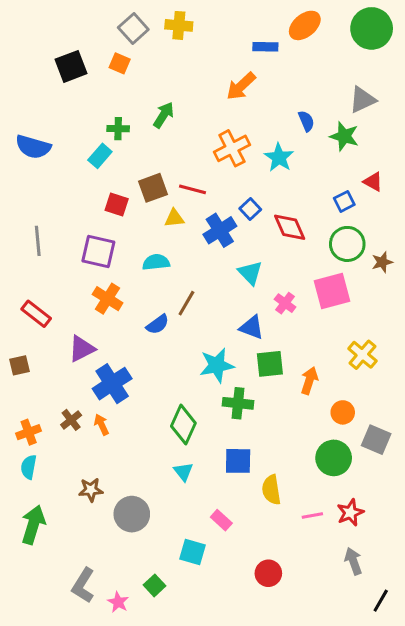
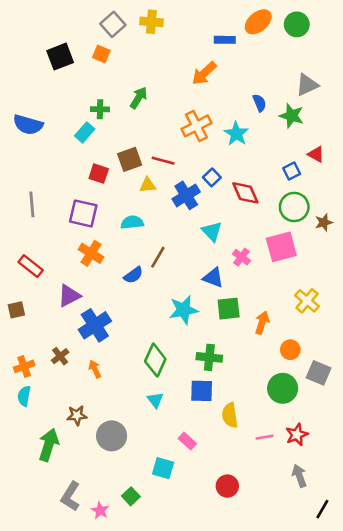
green circle: (372, 28) -> (297, 24), moved, size x0.7
green cross: (238, 403) -> (209, 357), moved
orange arrow: (101, 425) -> (95, 369), moved
green arrow: (33, 525) -> (49, 445), moved

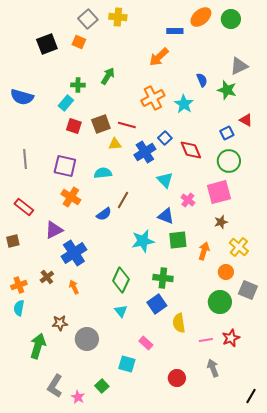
red square: (99, 174) -> (74, 126), moved
brown star: (324, 222) -> (221, 222), moved
yellow cross: (307, 301) -> (239, 247), moved
blue square: (202, 391) -> (157, 304), turned -36
gray arrow: (299, 476) -> (213, 368), moved

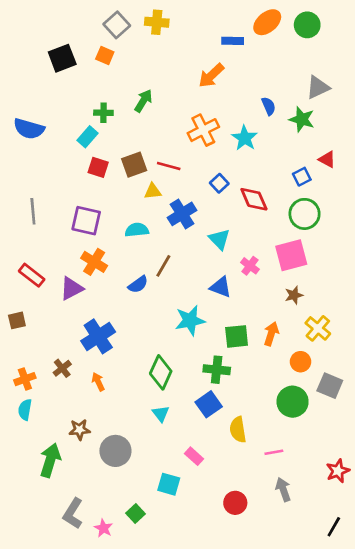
blue cross: (145, 152) -> (182, 214), moved
purple triangle: (54, 230) -> (72, 288), moved
green square: (178, 240) -> (237, 336), moved
red star: (231, 338) -> (338, 471), moved

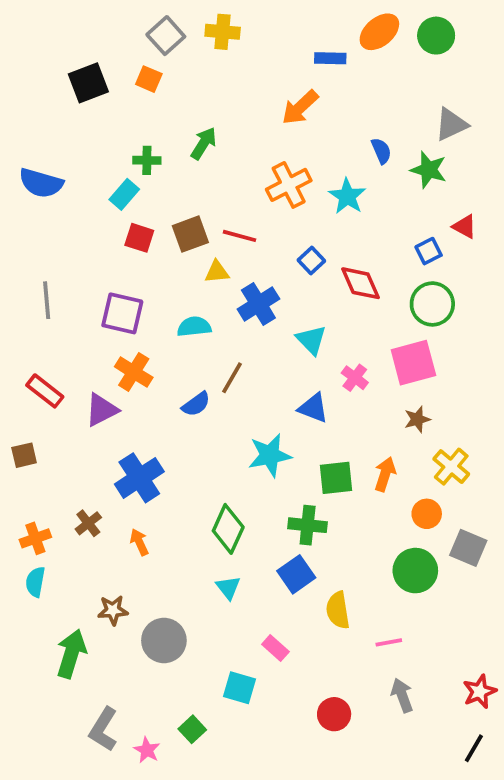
red star: (338, 471) -> (480, 692), moved

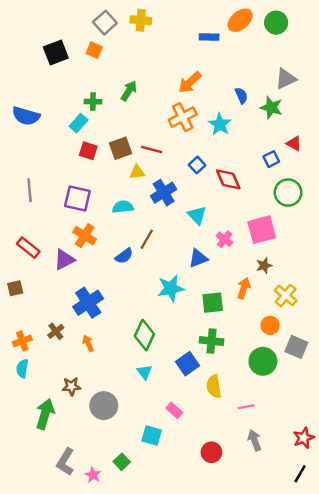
orange arrow: (300, 107) -> (190, 82), moved
green circle: (432, 304) -> (288, 193), moved
blue triangle: (313, 408) -> (198, 258), turned -42
orange arrow: (385, 474) -> (244, 288), moved
green cross: (308, 525) -> (211, 341), moved

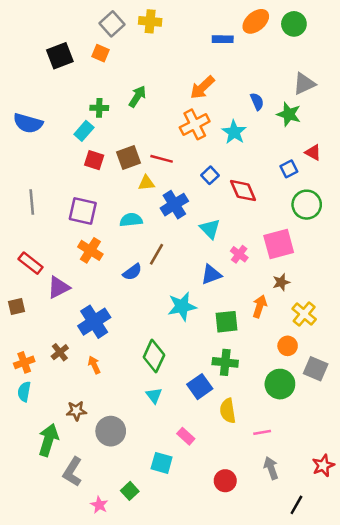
purple triangle: (64, 260) -> (59, 287), moved
gray L-shape: (65, 462) -> (73, 472), moved
black line: (300, 474) -> (296, 505), moved

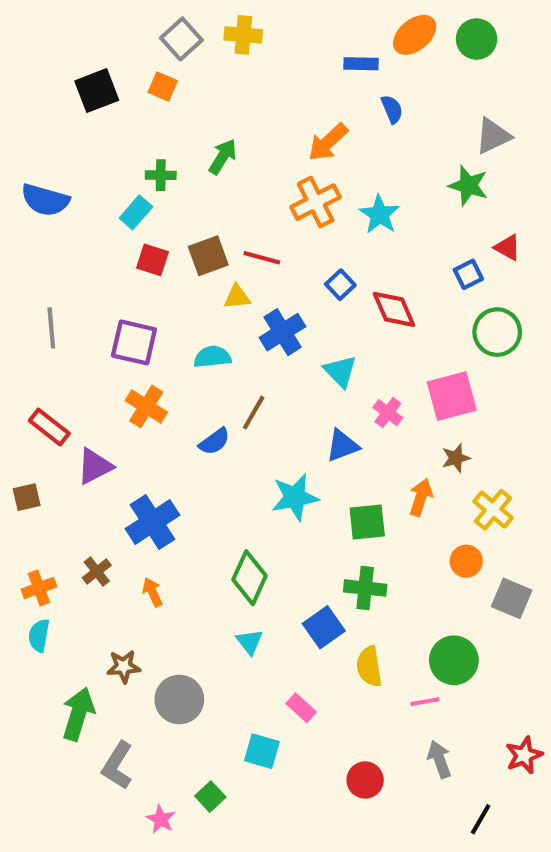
blue semicircle: (257, 102) -> (392, 109), moved
green circle: (280, 384) -> (454, 660), moved

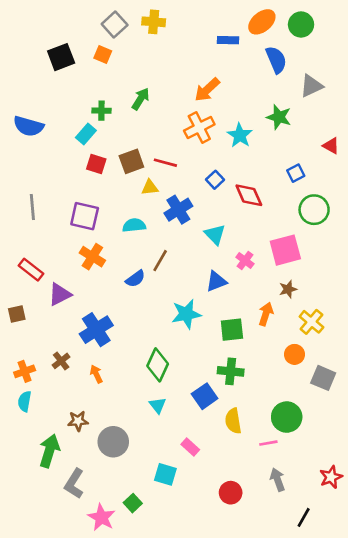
blue semicircle: (392, 109) -> (276, 60), moved, size x1.5
green star: (468, 186) -> (279, 117), moved
red triangle: (508, 247) -> (331, 146), moved
pink star: (161, 819) -> (101, 517), size x1.5

